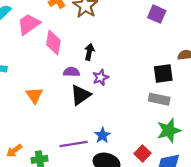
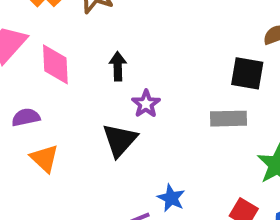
purple semicircle: (71, 72) -> (26, 117), moved
black square: (163, 73) -> (247, 73), turned 30
gray rectangle: (159, 99) -> (229, 119), moved

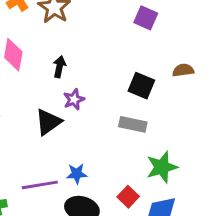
black square: (247, 73) -> (141, 86), moved
blue star: (171, 198) -> (77, 174), turned 30

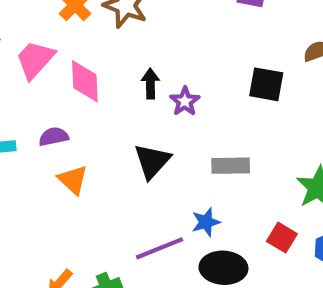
purple star: (74, 99) -> (185, 101), moved
gray rectangle: (133, 124) -> (231, 166), moved

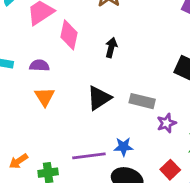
purple star: (185, 101) -> (166, 123), moved
gray rectangle: (231, 166) -> (142, 101), moved

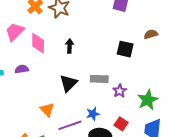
orange triangle: (45, 97) -> (47, 110), moved
red square: (170, 170) -> (121, 124), moved

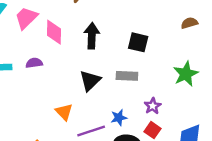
black arrow: (70, 46) -> (92, 36), size x1.5
black square: (125, 49) -> (138, 42), moved
purple star: (120, 91) -> (153, 106), moved
green star: (148, 100) -> (186, 74), moved

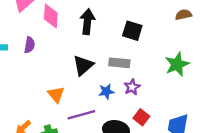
purple semicircle: (34, 63) -> (30, 45), turned 105
purple star: (153, 106) -> (132, 87), moved
blue star: (119, 118) -> (106, 92), moved

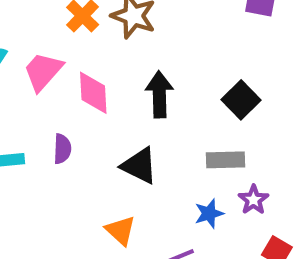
black square: (132, 31) -> (241, 100), turned 36
black triangle: (83, 65) -> (139, 166), moved, turned -45

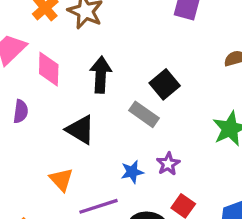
gray rectangle: (226, 160) -> (144, 114), moved, turned 32

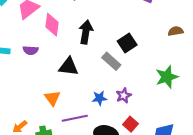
purple semicircle: (21, 111) -> (31, 50), turned 80
black triangle: (80, 130) -> (68, 67), turned -30

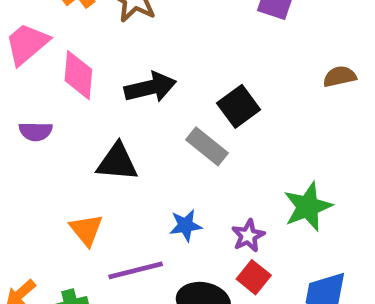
black arrow: (86, 32) -> (150, 87), turned 70
green star: (167, 77) -> (308, 207), moved
purple star: (124, 95) -> (248, 236), moved

